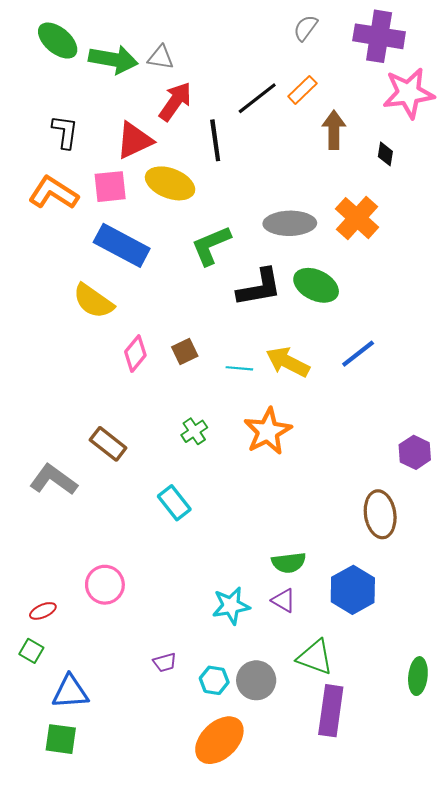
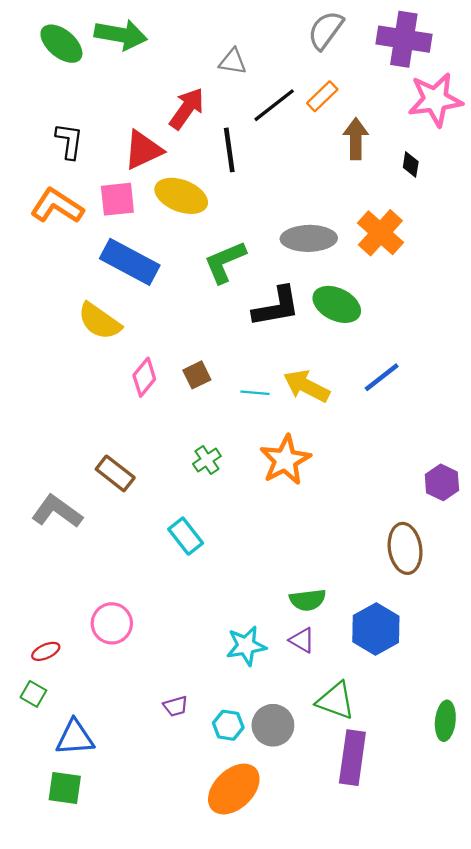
gray semicircle: (306, 28) -> (326, 30), size x1.4
gray triangle: (161, 57) -> (233, 62), moved
green arrow: (113, 59) -> (121, 35), moved

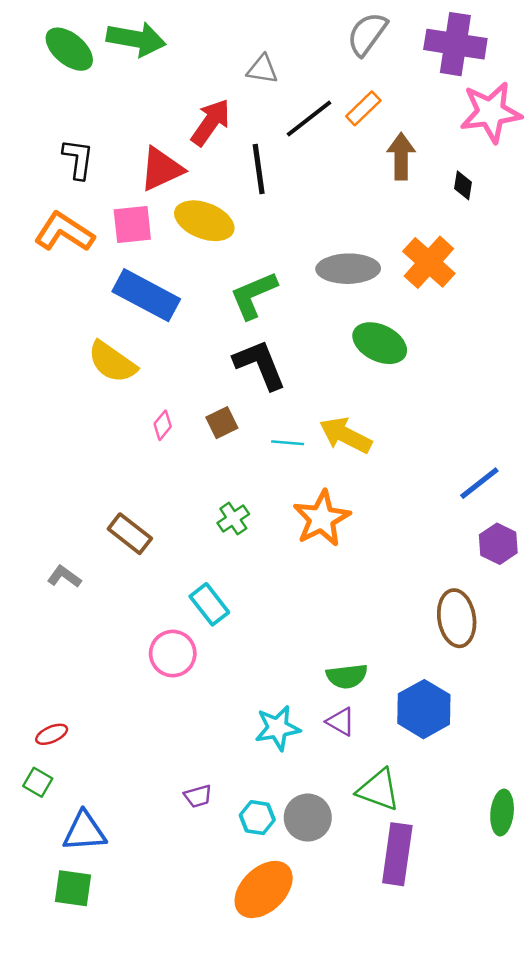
black L-shape: (276, 307) -> (260, 365), moved, turned -102
pink diamond: (144, 377) -> (163, 425), size x0.7
blue line: (382, 377) -> (479, 483), moved
gray L-shape: (57, 511) -> (64, 577), size x0.6
pink circle: (112, 623) -> (173, 654), moved

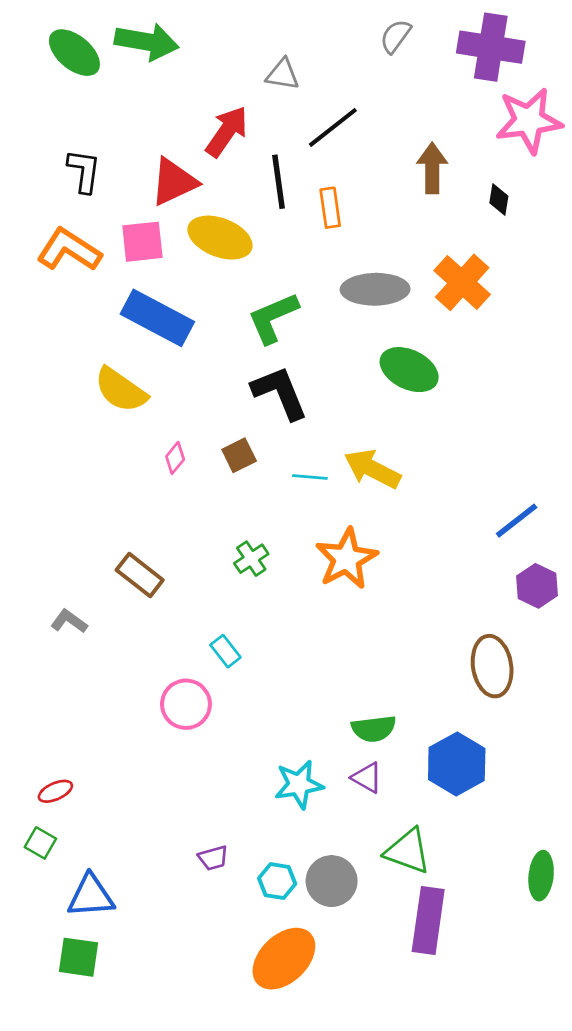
gray semicircle: (367, 34) -> (395, 36), size x0.7
orange rectangle: (363, 108) -> (330, 208), moved, turned -54
cyan rectangle: (209, 604) -> (225, 651), size x0.7

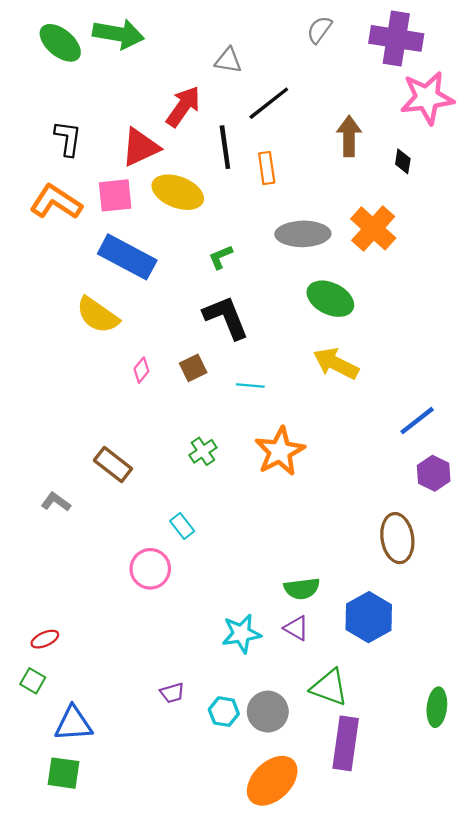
green L-shape: (273, 318) -> (221, 257), size x0.6
yellow arrow: (372, 469) -> (336, 363), moved
orange ellipse: (284, 959) -> (272, 781), moved

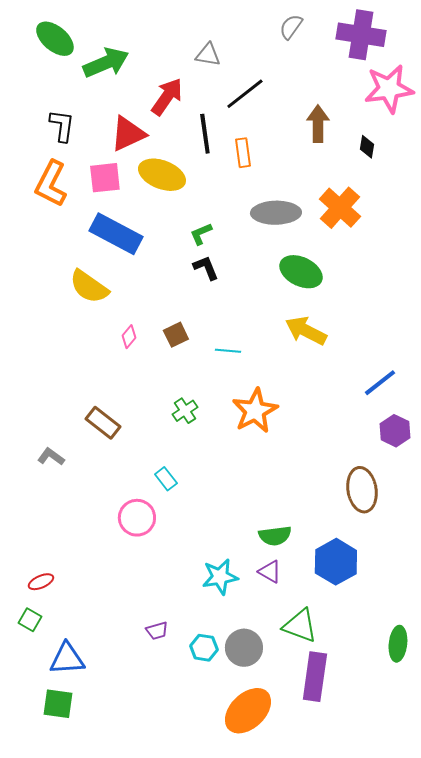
green arrow: (118, 34) -> (106, 63), moved, turned -33
orange L-shape: (56, 202) -> (51, 184), turned -96
black L-shape: (226, 317) -> (206, 268), moved, size x0.6

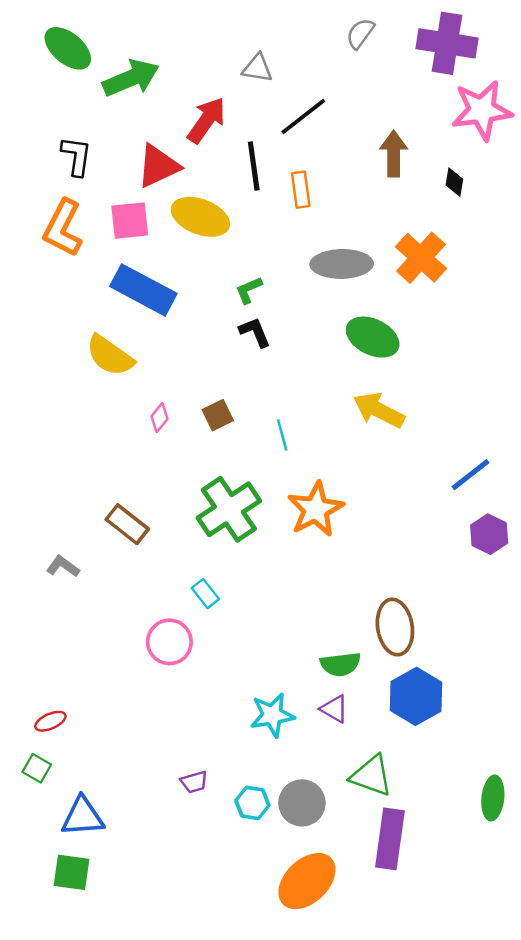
cyan line: (228, 351) -> (282, 435), turned 70
green cross: (185, 411) -> (229, 509), size x2.0
brown ellipse: (362, 490) -> (395, 627), moved

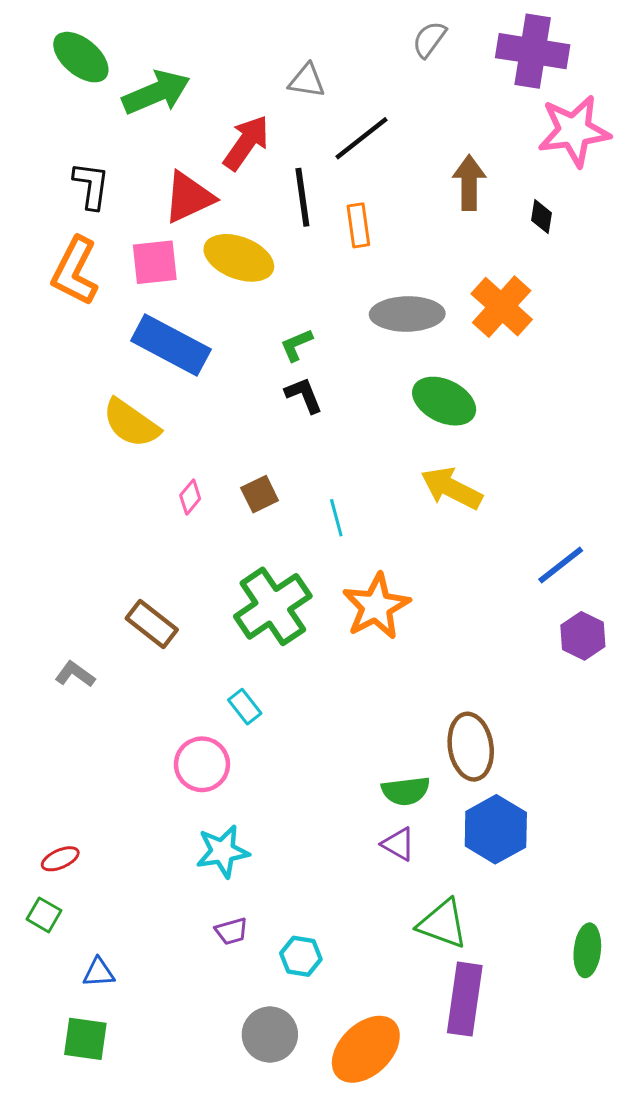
cyan star: (272, 715) -> (223, 851), moved
gray circle: (302, 803) -> (270, 1035), moved
blue triangle: (83, 817) -> (99, 972), size x0.6

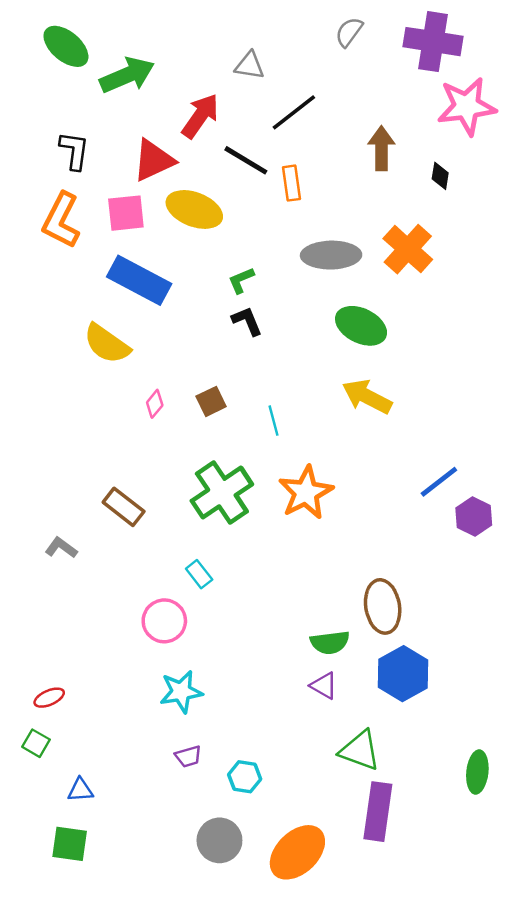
black line: (302, 197) -> (246, 160), turned -51
blue line: (561, 565) -> (439, 482), moved

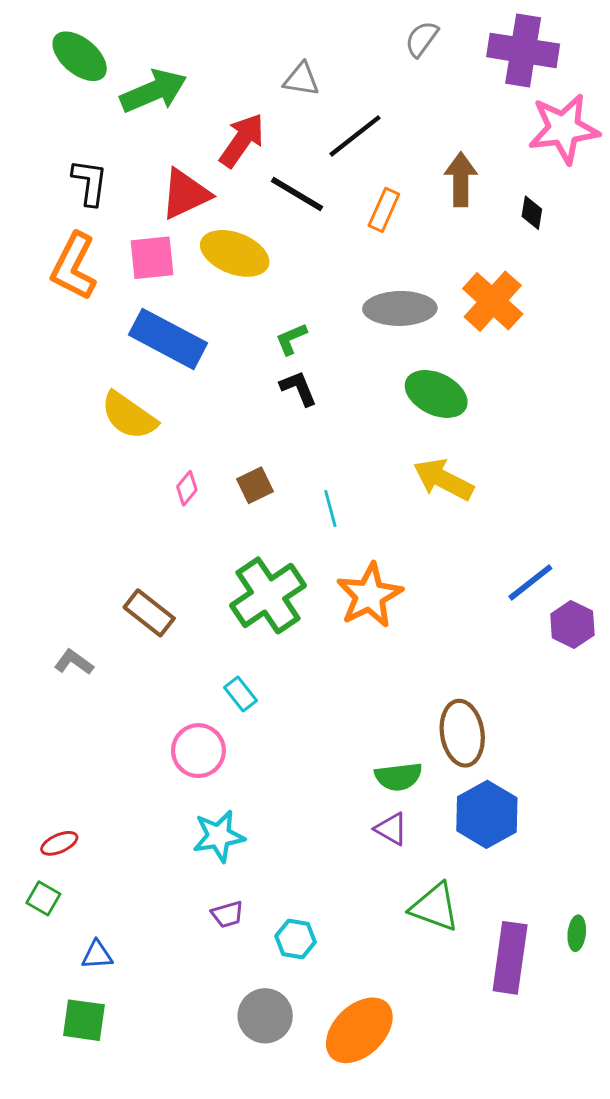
orange rectangle: (291, 183) -> (384, 210), moved, turned 32
green ellipse: (477, 772) -> (577, 933), size x0.7
purple rectangle: (378, 812) -> (510, 958), moved

